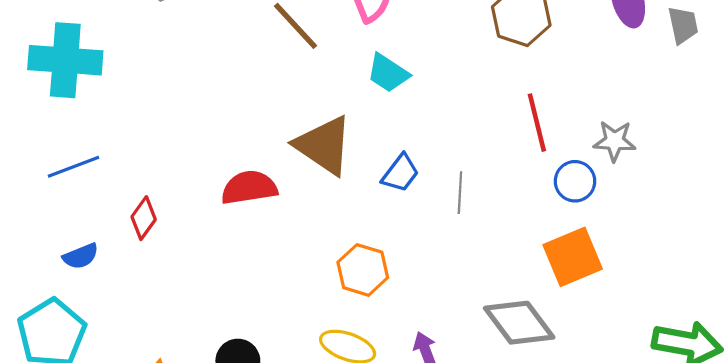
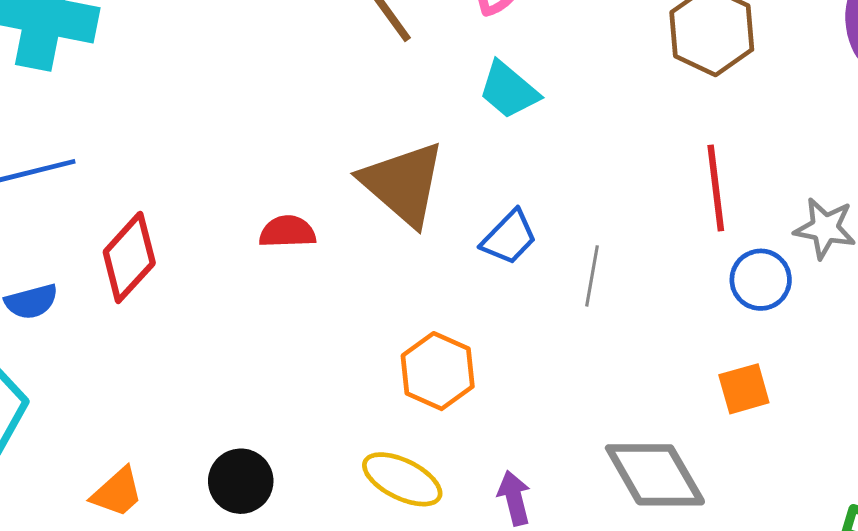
red semicircle: (249, 188) -> (287, 232), size x0.7
red diamond: (144, 218) -> (129, 257), size x1.4
orange square: (573, 257) -> (744, 389), size x0.6

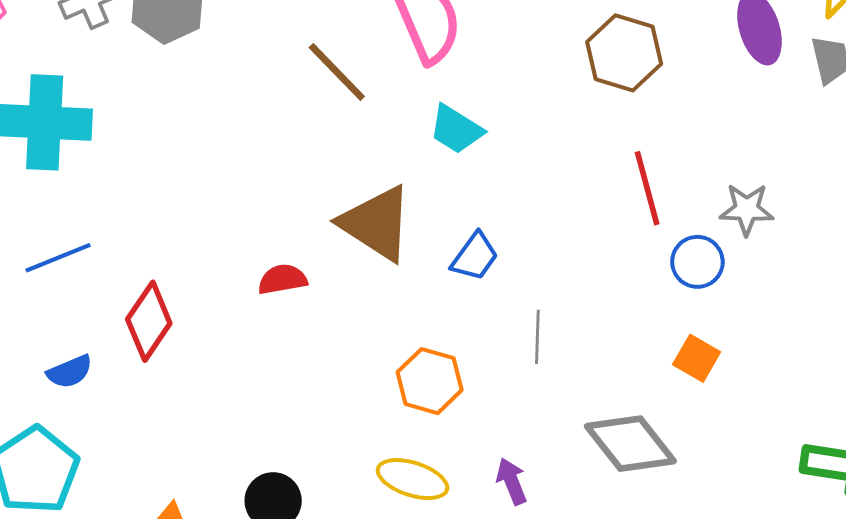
gray line: (592, 276) -> (537, 337), moved
orange square: (744, 389) -> (697, 358), turned -36

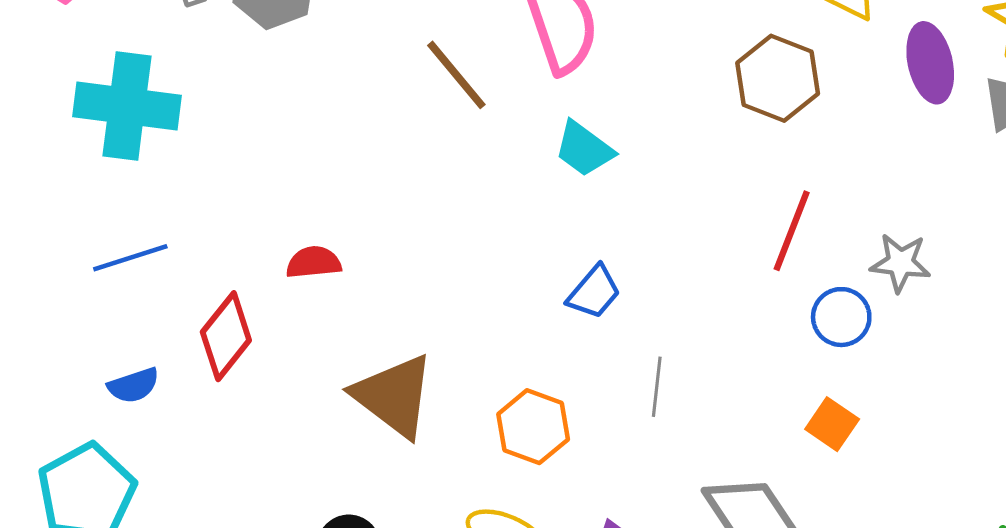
red line: (647, 188) -> (792, 231), turned 32
brown triangle: (376, 223) -> (394, 396), moved
red semicircle: (282, 279) -> (314, 262), moved

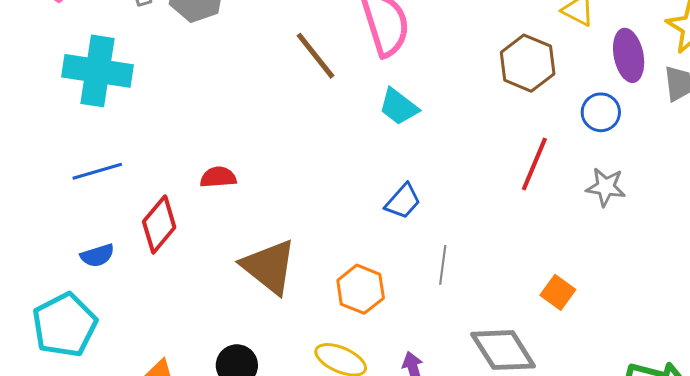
blue circle: (841, 317) -> (601, 112), moved

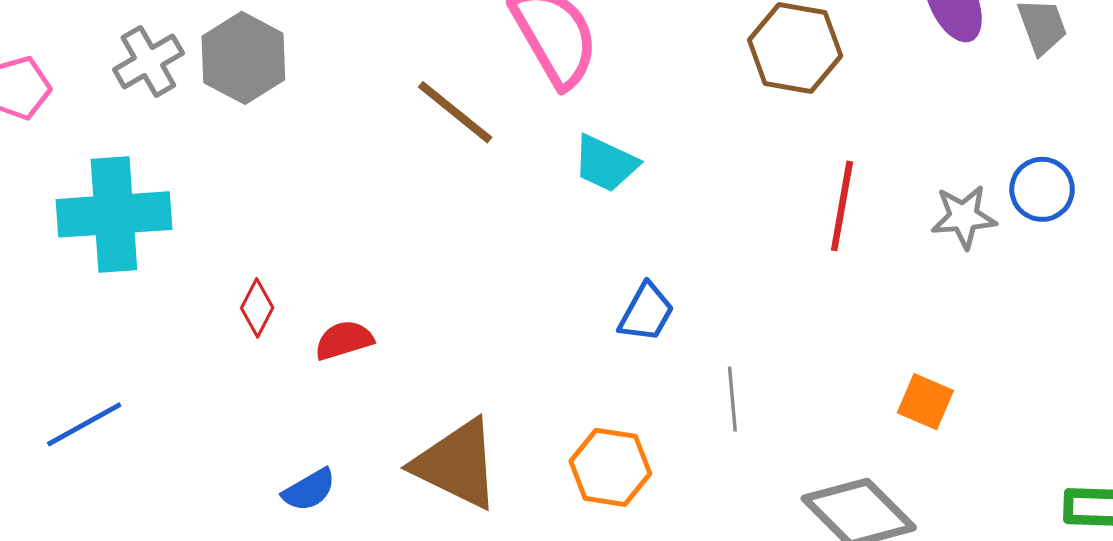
blue circle: (601, 112) -> (1042, 189), moved
blue line: (97, 171) -> (84, 424), moved
red diamond: (159, 224) -> (257, 308), moved, size x0.6
blue semicircle: (97, 256) -> (309, 490), moved

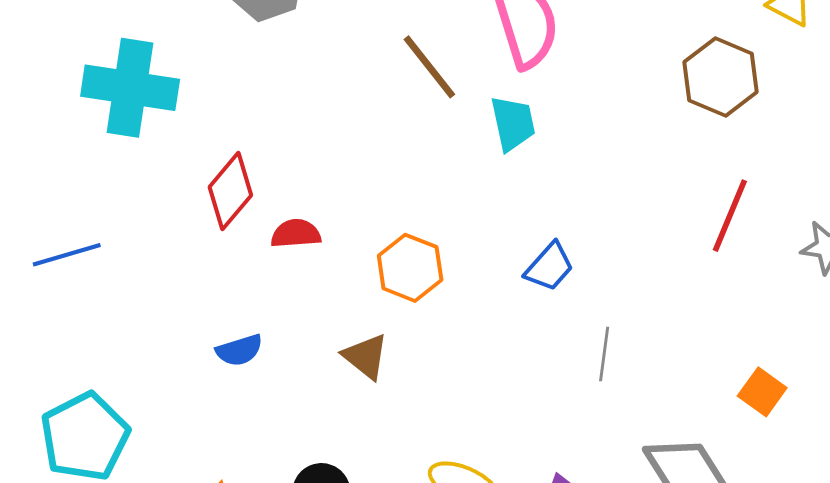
cyan trapezoid: (606, 163) -> (513, 123), moved, turned -140
red diamond: (257, 308) -> (230, 191), size x1.6
brown triangle: (457, 464) -> (366, 356), size x0.6
orange hexagon: (610, 467) -> (410, 268), moved

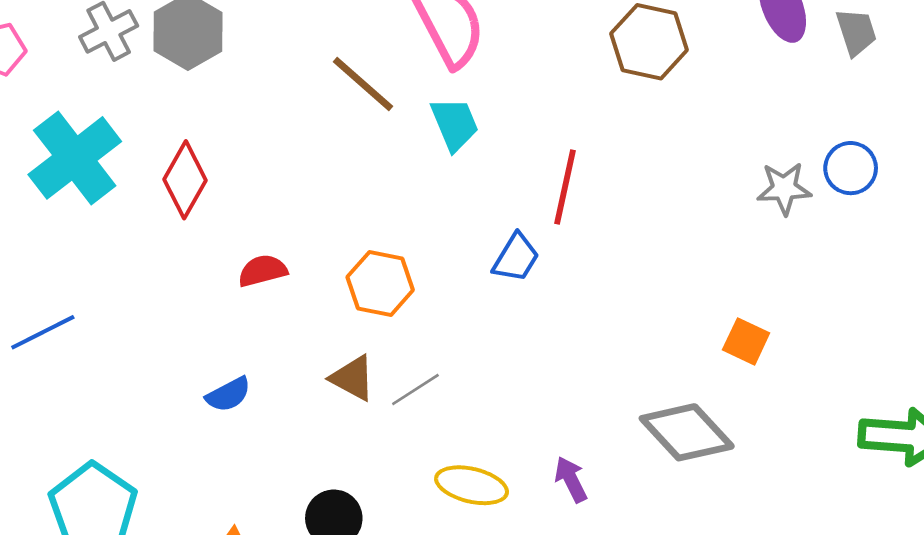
cyan cross: (130, 88) -> (75, 158), turned -36
red diamond: (230, 191) -> (185, 180), moved
red line: (730, 216) -> (565, 187), moved
gray line: (604, 354) -> (415, 390), moved, turned 60

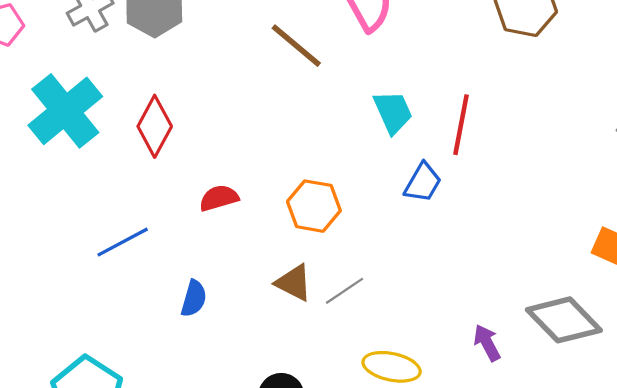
cyan trapezoid: (455, 124) -> (393, 112), moved
blue line: (43, 332) -> (123, 242), moved
blue semicircle: (228, 395) -> (194, 298), turned -45
purple arrow: (571, 479) -> (487, 343), moved

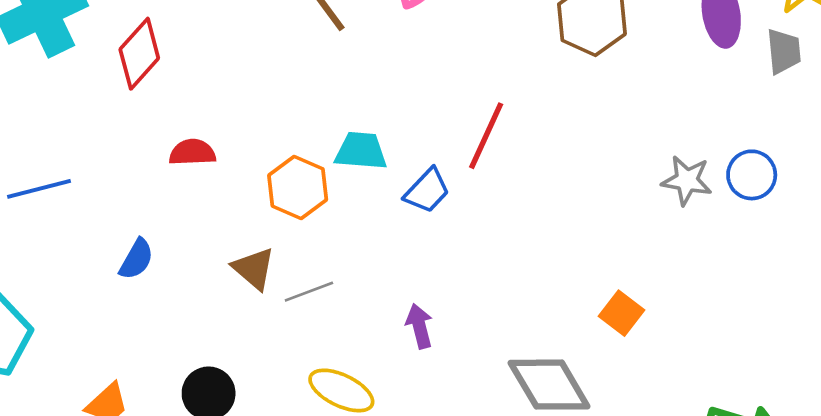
cyan trapezoid: (393, 112) -> (361, 151), moved, turned -75
blue line: (123, 242) -> (39, 189), moved
purple arrow: (487, 343) -> (419, 326), moved

